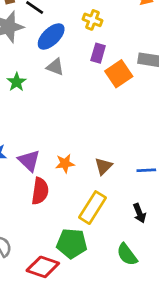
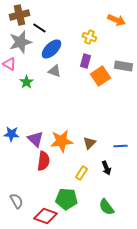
yellow cross: (92, 20) -> (89, 37), moved
orange star: (65, 163) -> (61, 141), size x1.6
yellow rectangle: (92, 208) -> (81, 173), size x0.6
black arrow: (139, 213) -> (106, 168), moved

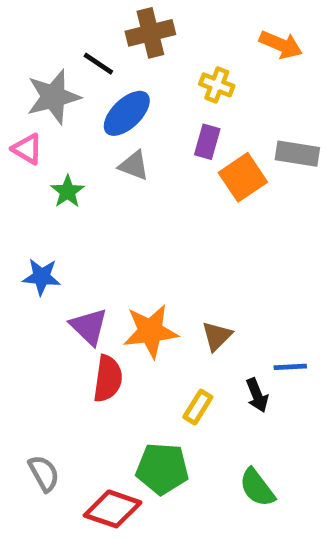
brown cross: (19, 15) -> (150, 33), moved
blue star: (11, 134) -> (42, 277), moved
blue line: (120, 146) -> (290, 367), moved

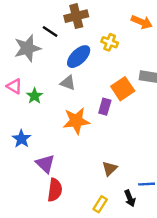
blue ellipse: (127, 113) -> (79, 57), moved
purple rectangle: (207, 142) -> (105, 107), moved
pink triangle: (27, 149) -> (14, 86), moved
blue star: (42, 277) -> (21, 139), turned 30
orange star: (150, 331) -> (76, 121), moved

